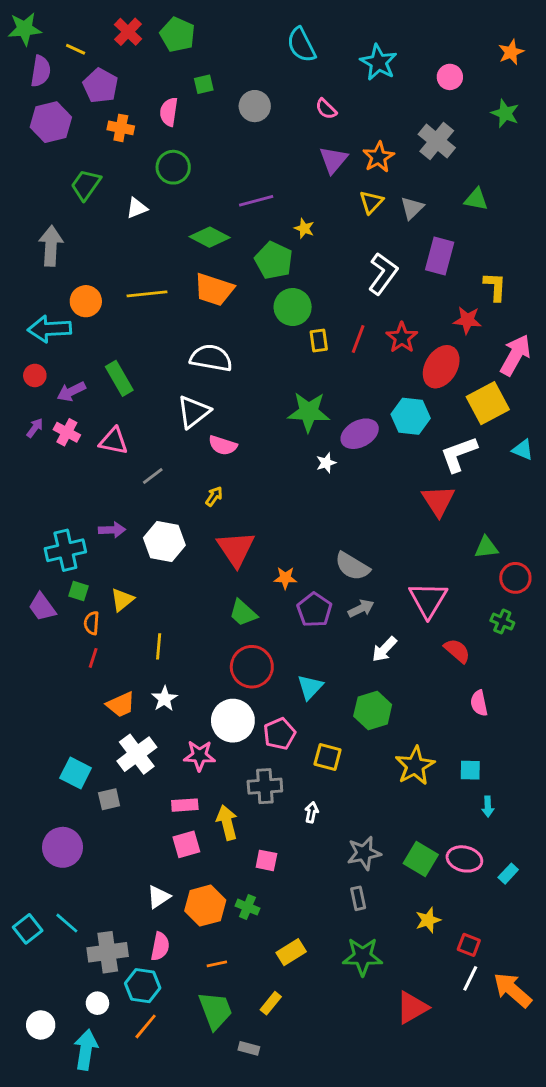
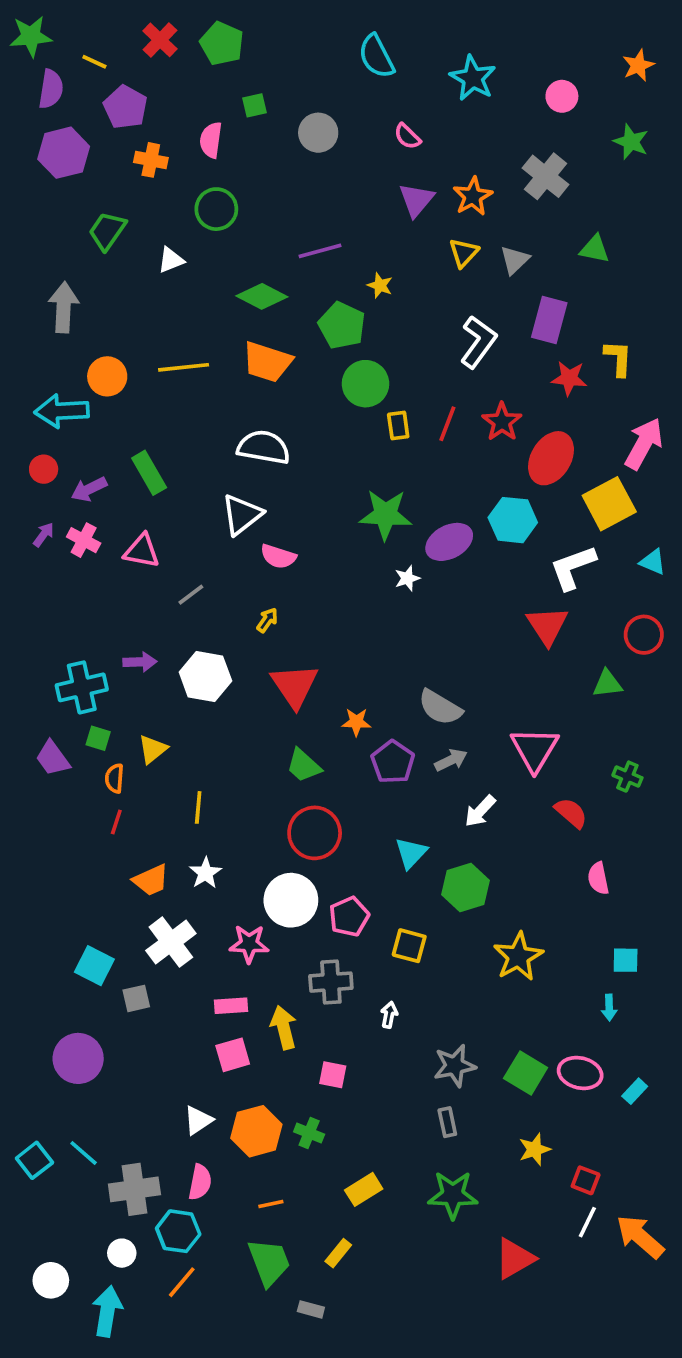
red star: (467, 320) -> (569, 378), moved
red circle: (515, 578) -> (644, 635), moved
cyan triangle: (310, 687) -> (411, 853), moved
cyan square: (470, 770) -> (626, 960), moved

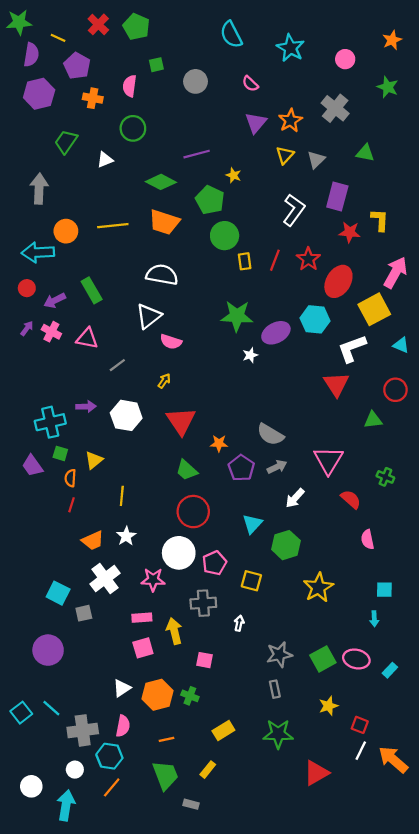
green square: (526, 1073) -> (323, 659), turned 30

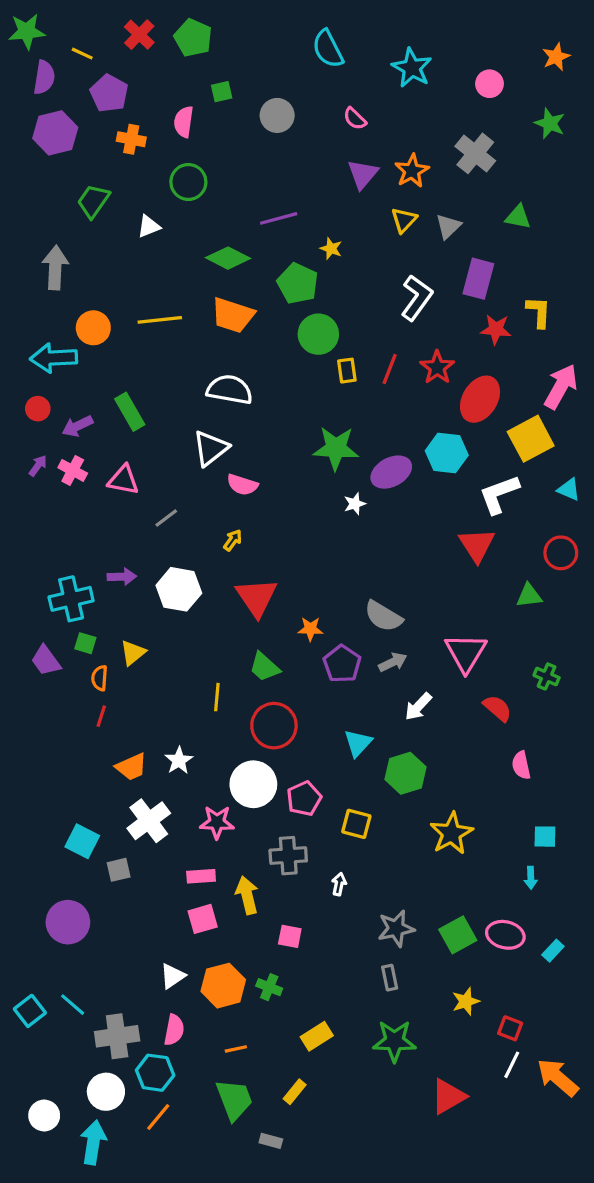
yellow line: (122, 496) -> (217, 697), moved
white circle: (75, 770) -> (106, 1092), size x1.5

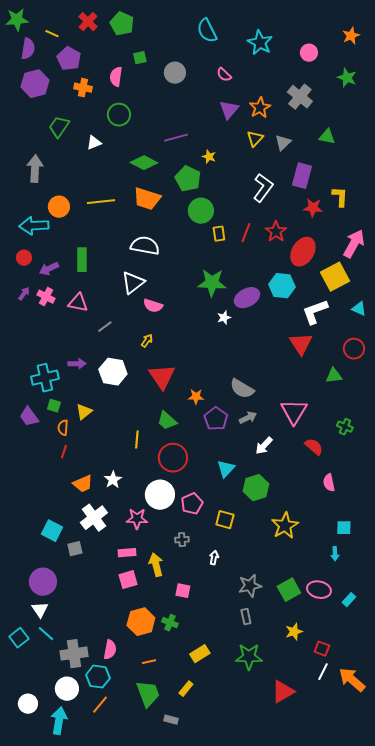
green rectangle: (130, 412) -> (82, 260), turned 30
gray cross: (288, 856) -> (182, 540), size x0.6
white triangle: (173, 976) -> (40, 610), moved, turned -30

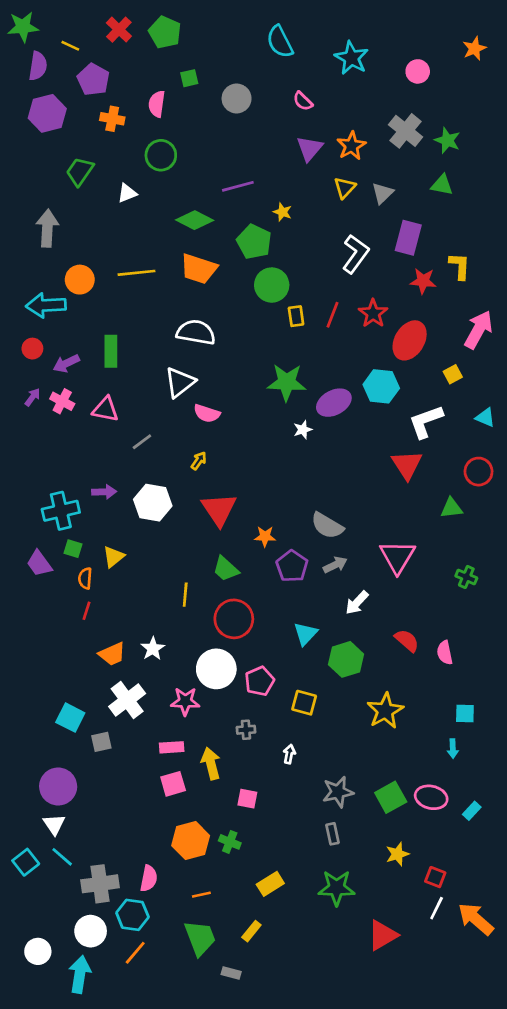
green star: (347, 78) -> (447, 140), moved
yellow square: (335, 277) -> (453, 374), size x0.5
red semicircle: (314, 447) -> (407, 641), moved

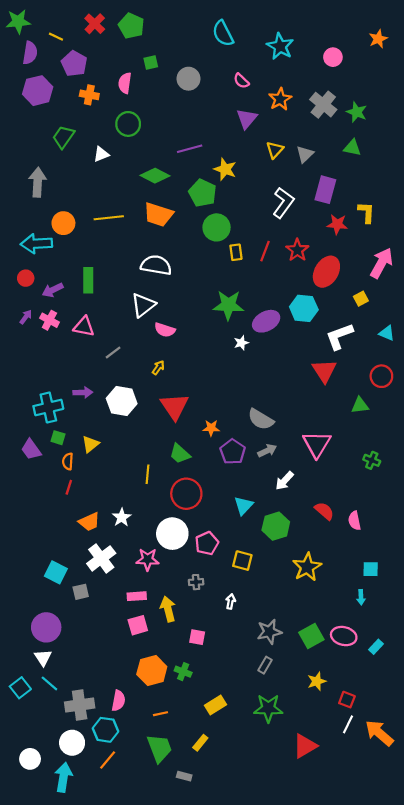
orange star: (351, 146) -> (280, 99), moved
yellow star: (283, 212) -> (225, 169), size x1.5
gray rectangle: (333, 834) -> (265, 665), turned 42

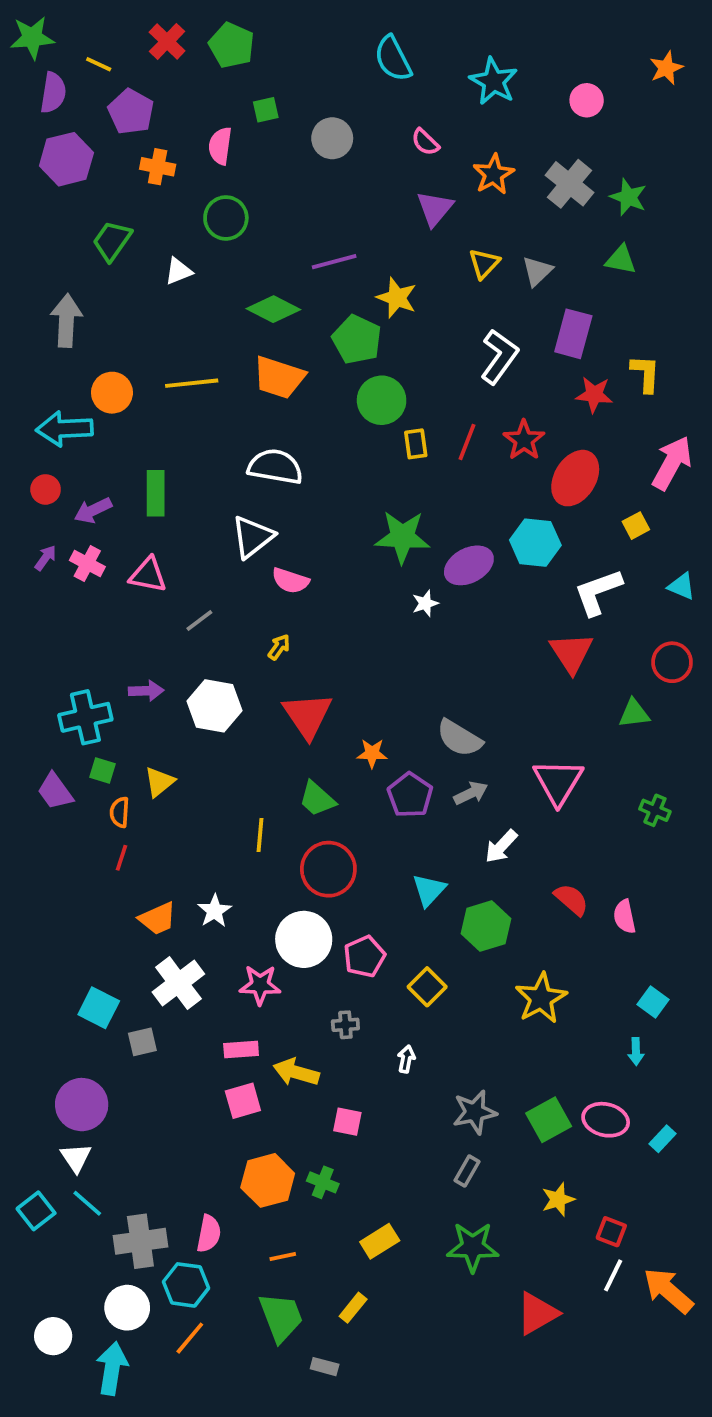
yellow square: (242, 561) -> (427, 987), turned 30
cyan square: (371, 569) -> (653, 1002), turned 35
yellow arrow: (168, 609) -> (296, 1072), turned -60

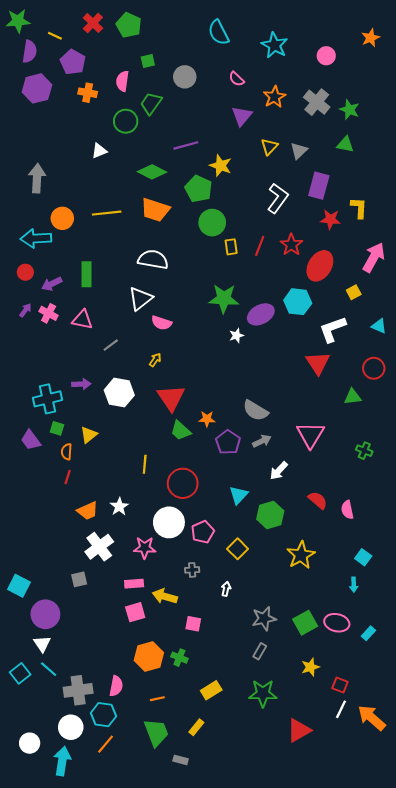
green trapezoid: (112, 241) -> (151, 103), moved
green trapezoid: (317, 799) -> (181, 431), moved
cyan square: (99, 1008) -> (19, 586), moved

